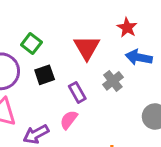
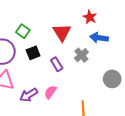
pink semicircle: (69, 120) -> (50, 92), moved

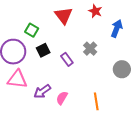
red triangle: (62, 32) -> (64, 16), moved
blue arrow: (99, 38) -> (117, 29), moved, turned 108
pink semicircle: (50, 92) -> (62, 98), moved

